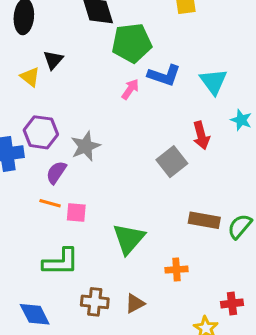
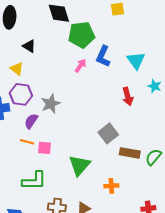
black triangle: (53, 60) -> (29, 46), turned -40
blue L-shape: (164, 75) -> (103, 56), turned 95
yellow triangle: (30, 77) -> (17, 69), moved
gray square: (172, 162) -> (108, 133), moved

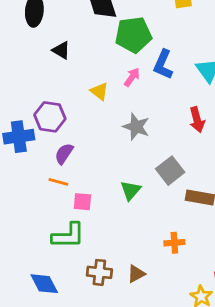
yellow triangle: (17, 69) -> (99, 91), moved
gray star: (51, 104) -> (136, 127), moved, turned -30
pink square: (45, 148) -> (82, 202), moved
green triangle: (79, 165) -> (131, 190), moved, size x0.7

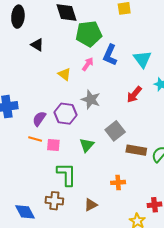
purple hexagon: (50, 117) -> (65, 114), moved
red arrow: (197, 120) -> (134, 94), turned 54
pink square: (82, 202) -> (53, 145), moved
green L-shape: (68, 236) -> (67, 174), moved, turned -90
brown cross: (99, 272) -> (54, 201), moved

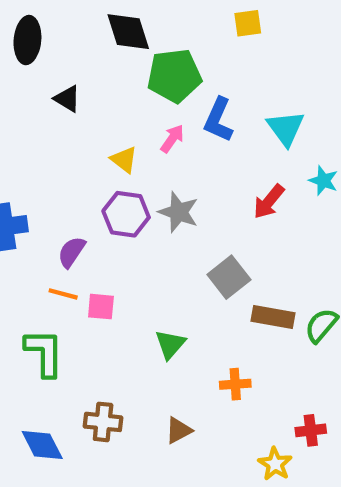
purple hexagon: (65, 114) -> (126, 214), moved
green triangle: (87, 145) -> (170, 344), moved
green L-shape: (67, 174) -> (44, 353), moved

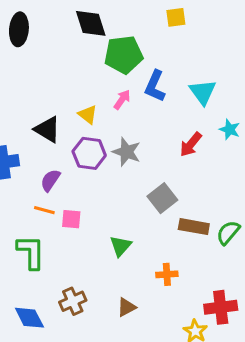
black triangle: (67, 99) -> (47, 129), moved, size x1.4
brown cross: (103, 422) -> (73, 301), turned -30
red cross: (311, 430) -> (221, 307), size x1.5

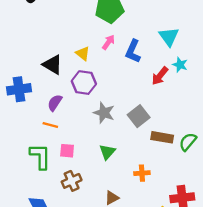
blue L-shape: (155, 86) -> (133, 51), moved
cyan star: (230, 129) -> (180, 65), moved
gray star: (127, 152) -> (104, 113), moved
pink square: (71, 219) -> (67, 151), moved
brown cross: (73, 301) -> (72, 181), moved

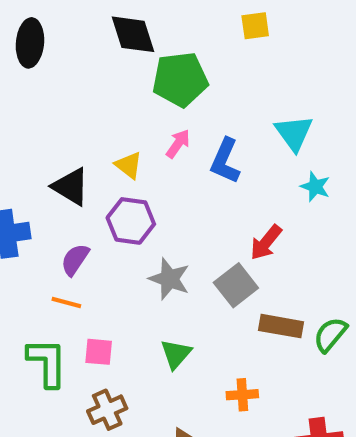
red arrow: (160, 76) -> (266, 242), moved

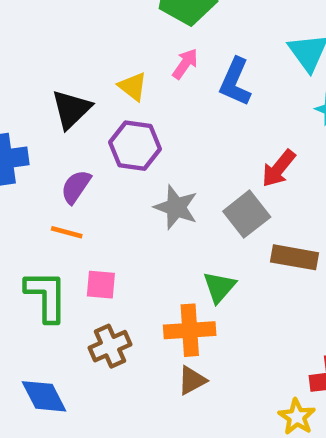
black triangle: (71, 187) -> (71, 109), turned 45
green triangle: (176, 354) -> (219, 287), moved
orange cross: (242, 395) -> (190, 330), moved, size x1.5

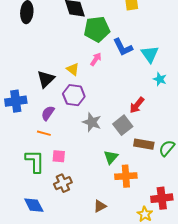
blue L-shape: (235, 82) -> (123, 47), moved, turned -50
orange cross: (190, 330) -> (126, 176), moved
brown triangle: (192, 380) -> (100, 206), moved

